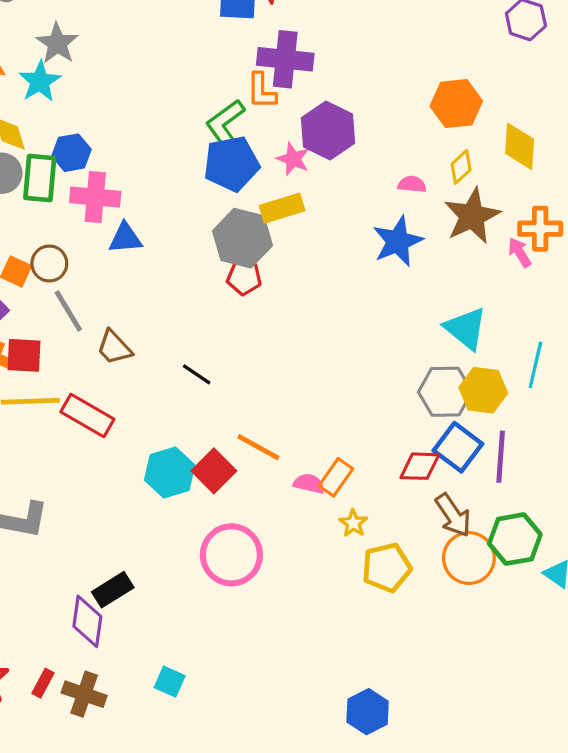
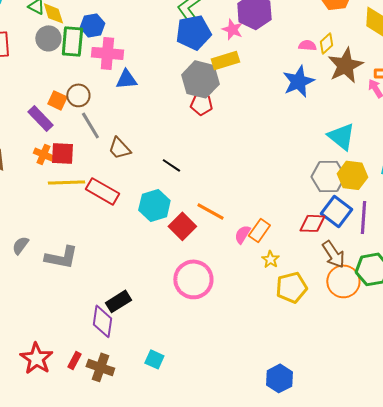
yellow diamond: (461, 167) -> (326, 43), moved
cyan hexagon: (170, 473) -> (154, 205), moved
pink semicircle: (309, 484) -> (242, 234), turned -72

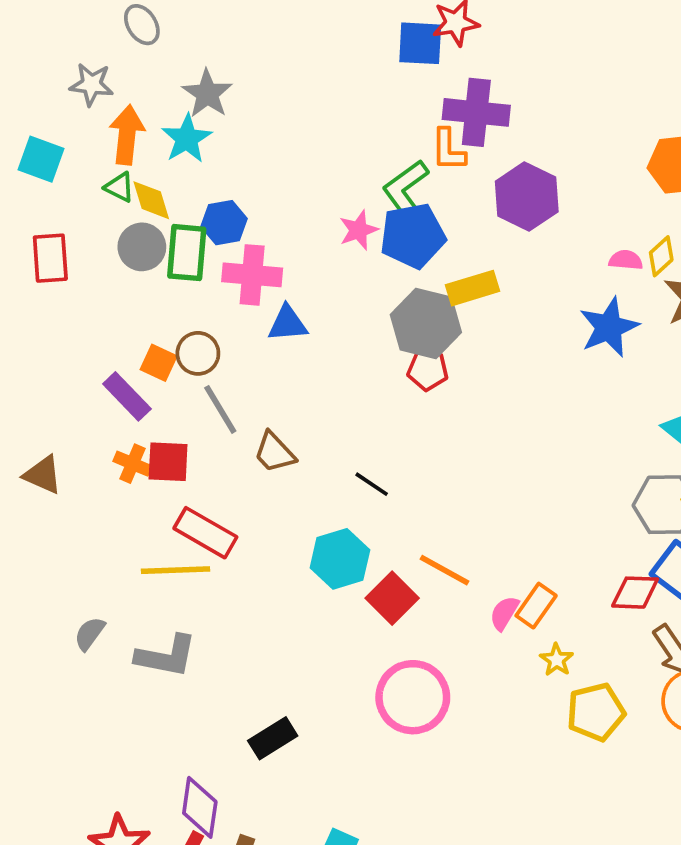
pink star: (232, 29) -> (359, 230), moved, turned 30
yellow line: (66, 182) -> (176, 570), moved
red rectangle: (102, 191) -> (205, 533), moved
purple diamond: (102, 321) -> (200, 807), moved

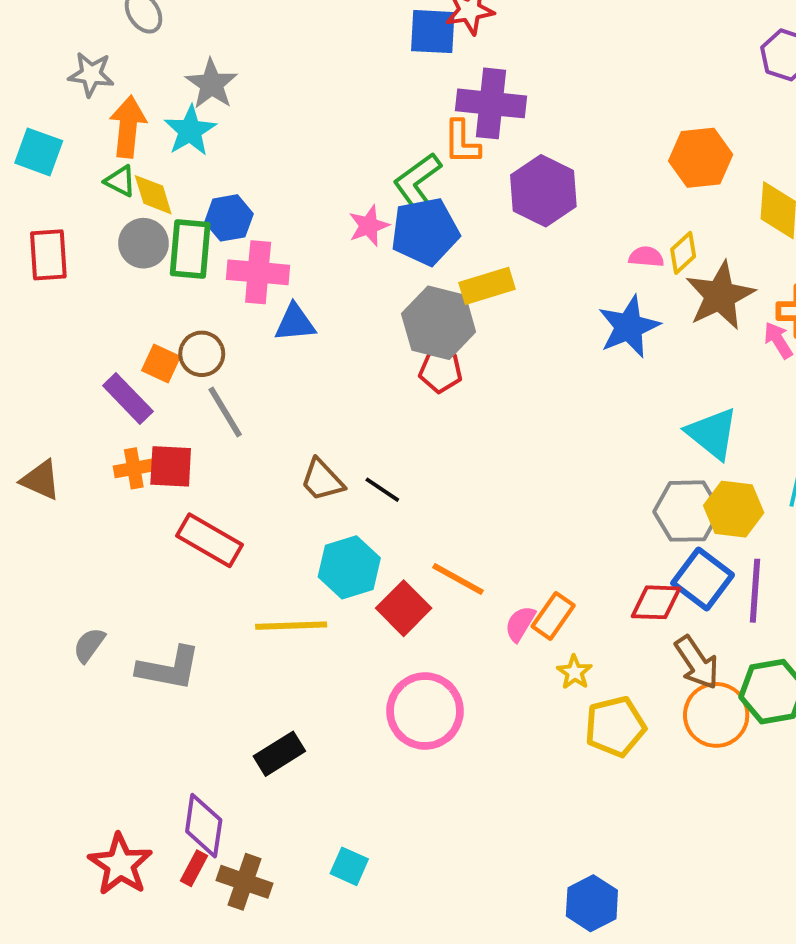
brown trapezoid: (275, 452) -> (322, 480), moved
orange cross: (133, 464) -> (134, 468), turned -33
yellow line: (176, 570) -> (291, 626), moved

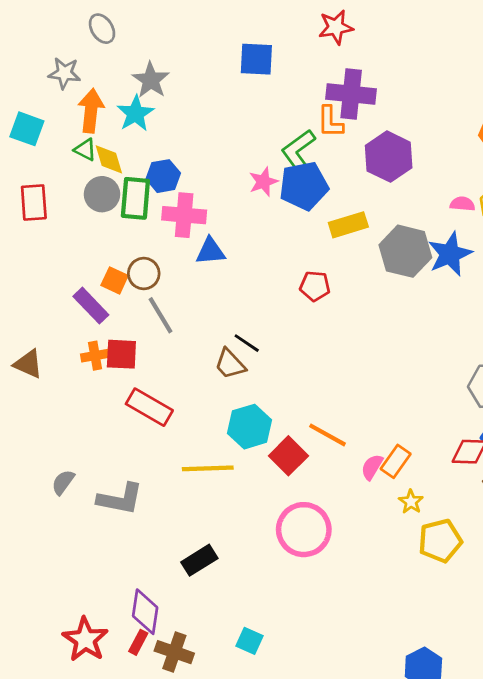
blue square: (433, 32) -> (256, 59), moved
gray hexagon: (439, 323) -> (405, 251), moved
black line: (382, 490) -> (247, 343), moved

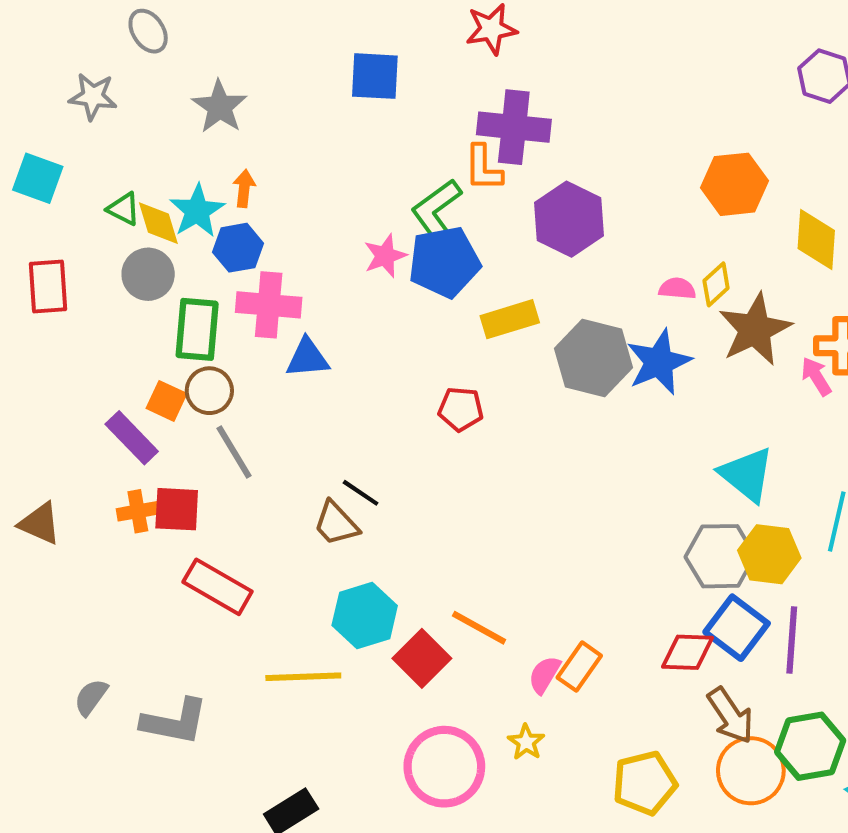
orange arrow: (91, 111) -> (244, 188), moved, size x0.6
cyan star: (135, 113) -> (197, 211), moved
green rectangle: (135, 198) -> (197, 329), moved
yellow star: (411, 502) -> (526, 742), moved

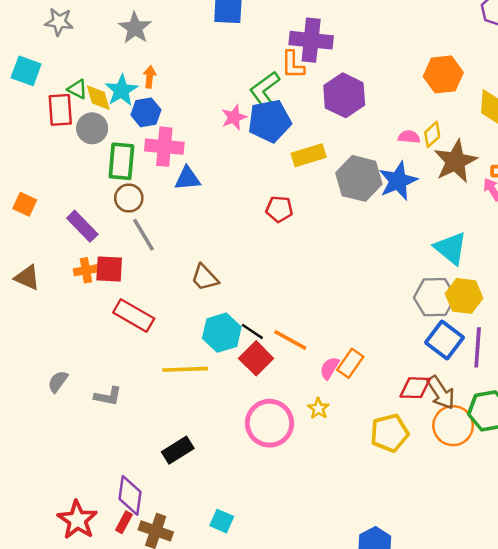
red rectangle: (48, 286) -> (60, 110), moved
orange square: (166, 401) -> (25, 204), moved
black line: (361, 493) -> (252, 331), moved
red diamond: (688, 652) -> (415, 388), moved
gray L-shape: (175, 722) -> (108, 396), size x0.7

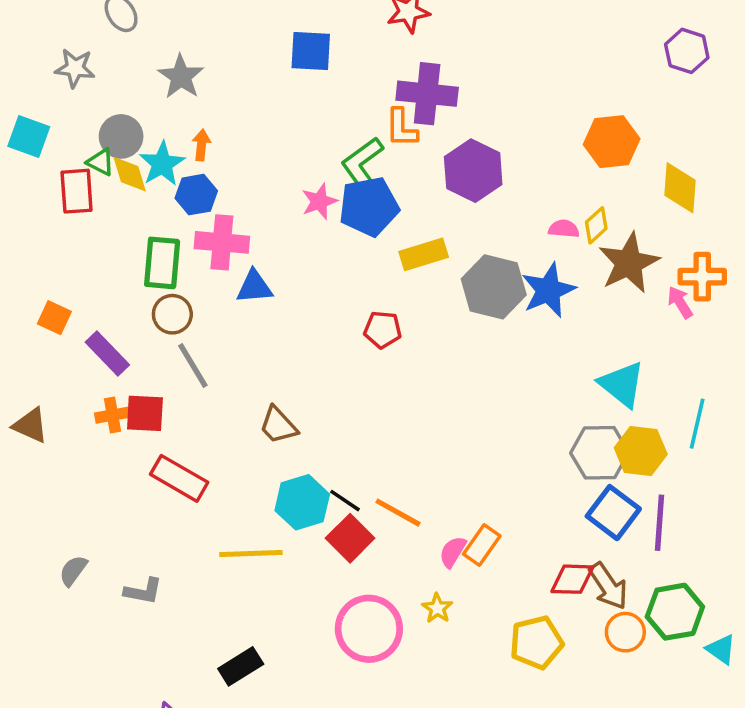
gray circle: (92, 128) -> (121, 136), moved
orange square: (25, 204) -> (54, 318), moved
orange circle: (453, 426) -> (625, 632), size x0.7

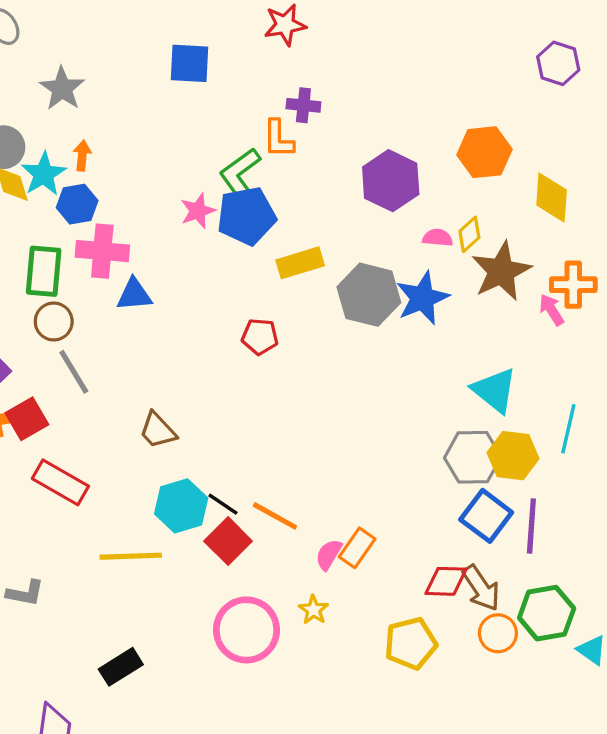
purple cross: (427, 94) -> (303, 105), size x0.6
purple hexagon: (473, 171) -> (391, 181), moved
red square: (145, 413) -> (27, 419), turned -33

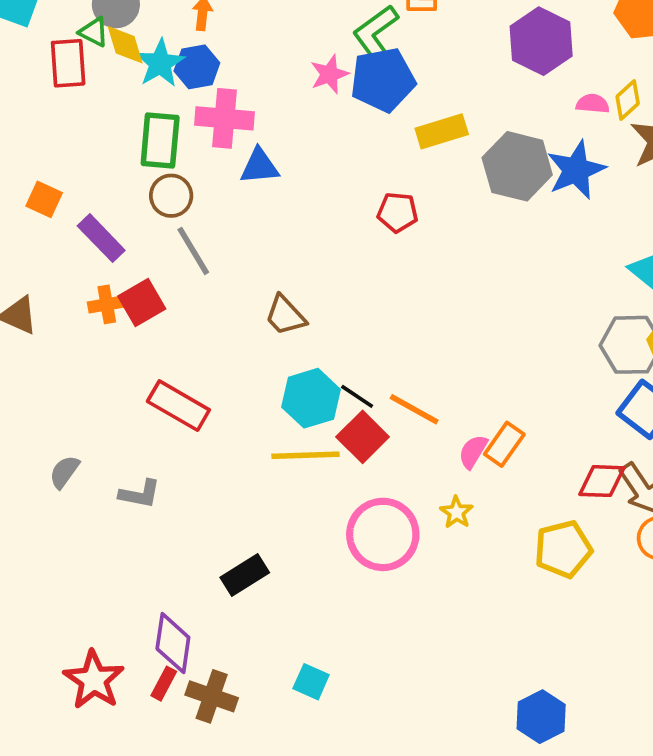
cyan star: (44, 174) -> (160, 63), moved
red rectangle: (60, 482) -> (178, 406), moved
yellow line: (131, 556) -> (305, 455), moved

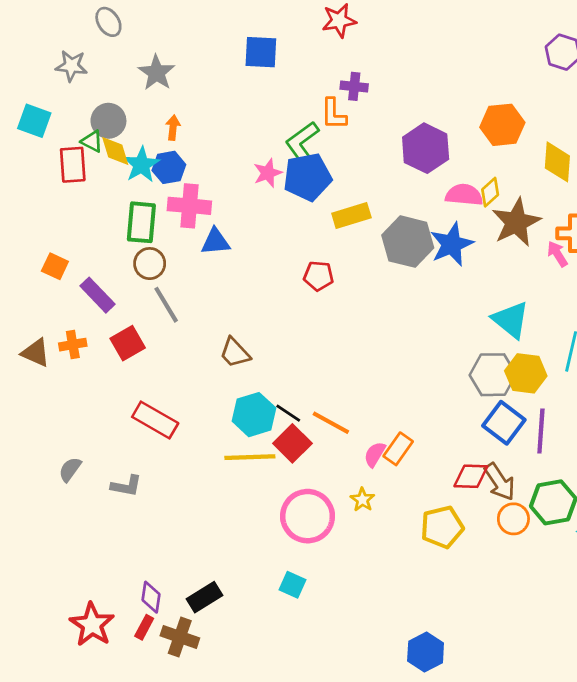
pink semicircle: (593, 104) -> (464, 195), size x1.5
orange cross: (107, 304) -> (73, 345), moved
black rectangle: (245, 575) -> (205, 597), moved
purple diamond: (173, 643) -> (151, 597), size x0.7
cyan square: (311, 682) -> (292, 585), moved

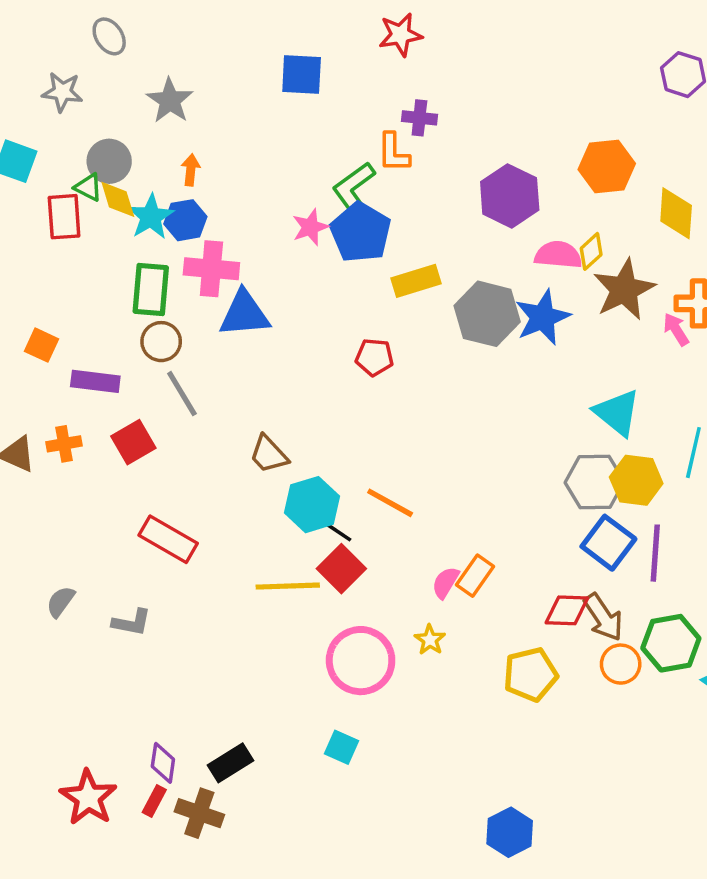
blue pentagon: (308, 177) -> (361, 232), turned -30
blue triangle: (216, 242) -> (244, 314), size x1.4
purple rectangle: (97, 295) -> (95, 381), turned -39
cyan hexagon: (254, 415) -> (312, 505), moved
orange line: (331, 423) -> (390, 503), moved

